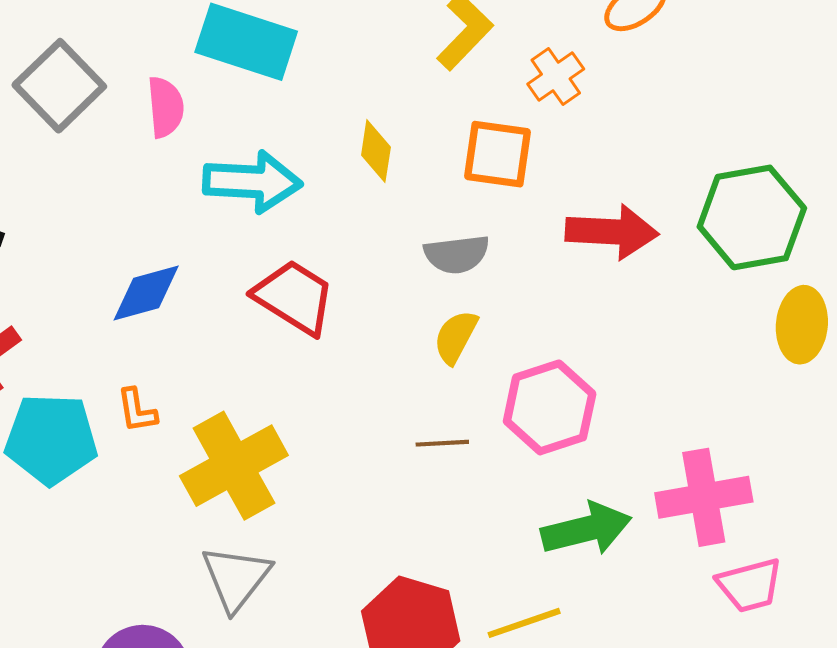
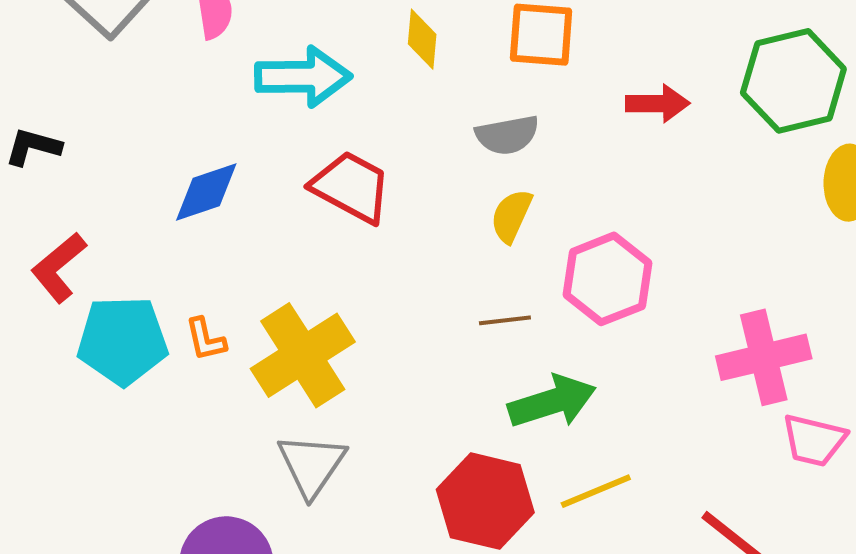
red arrow: (612, 232) -> (658, 103), size x0.7
orange L-shape: (137, 410) -> (206, 339), moved
green arrow: (586, 529) -> (552, 402), moved
pink trapezoid: (750, 585) -> (814, 440), turned 32

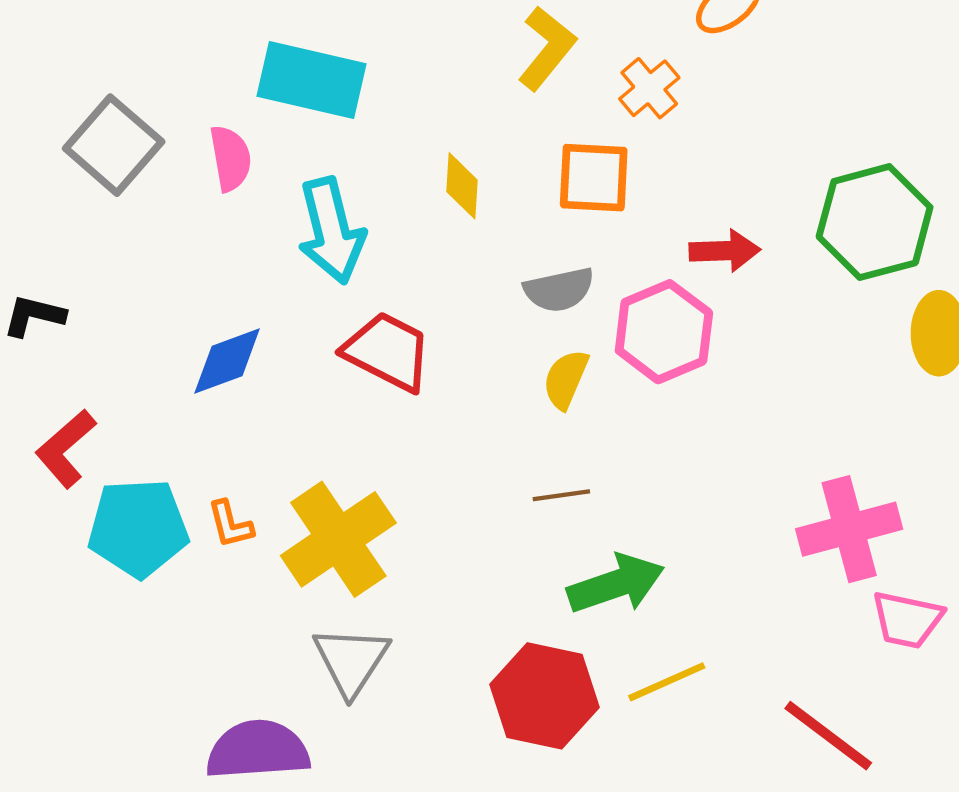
cyan arrow: (303, 77) -> (331, 231), turned 78
pink hexagon: (608, 279) -> (664, 332), moved

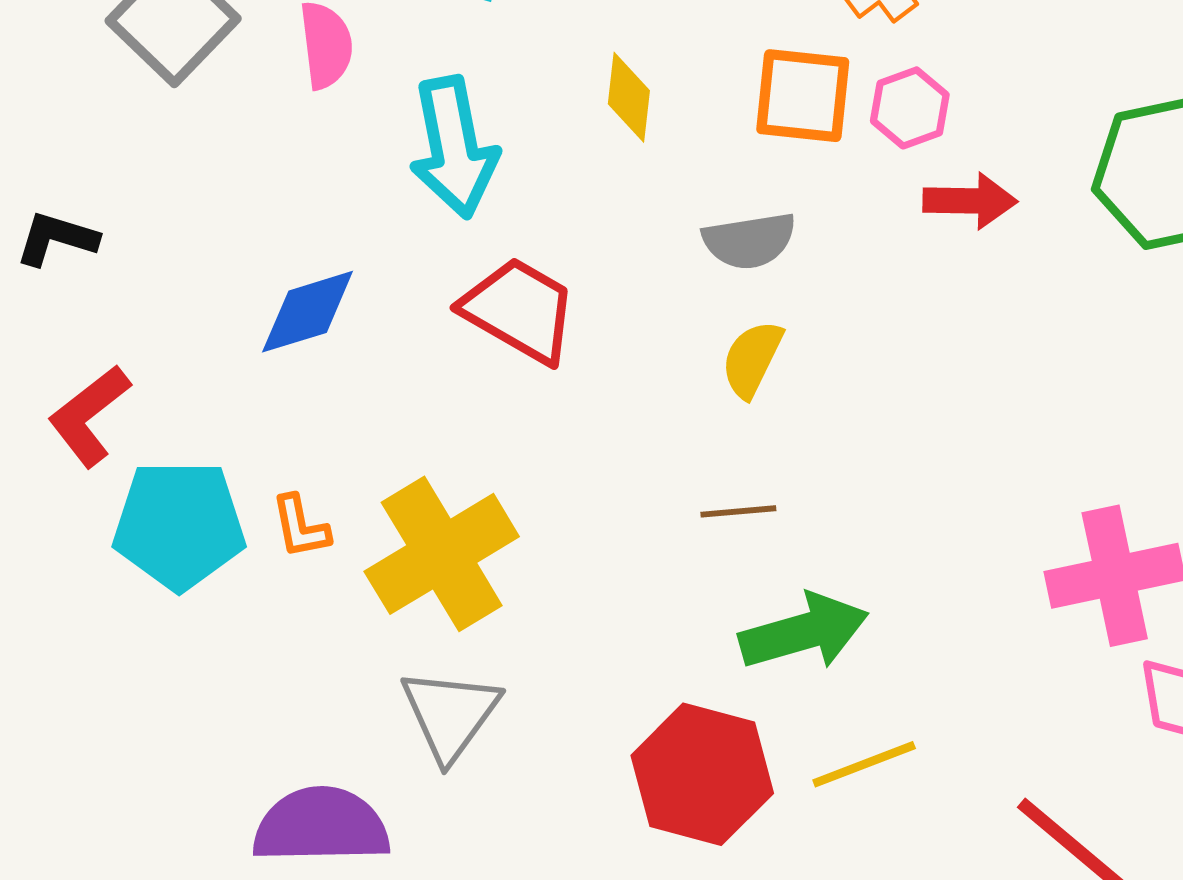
pink hexagon: (664, 332) -> (910, 108), moved, size x0.6

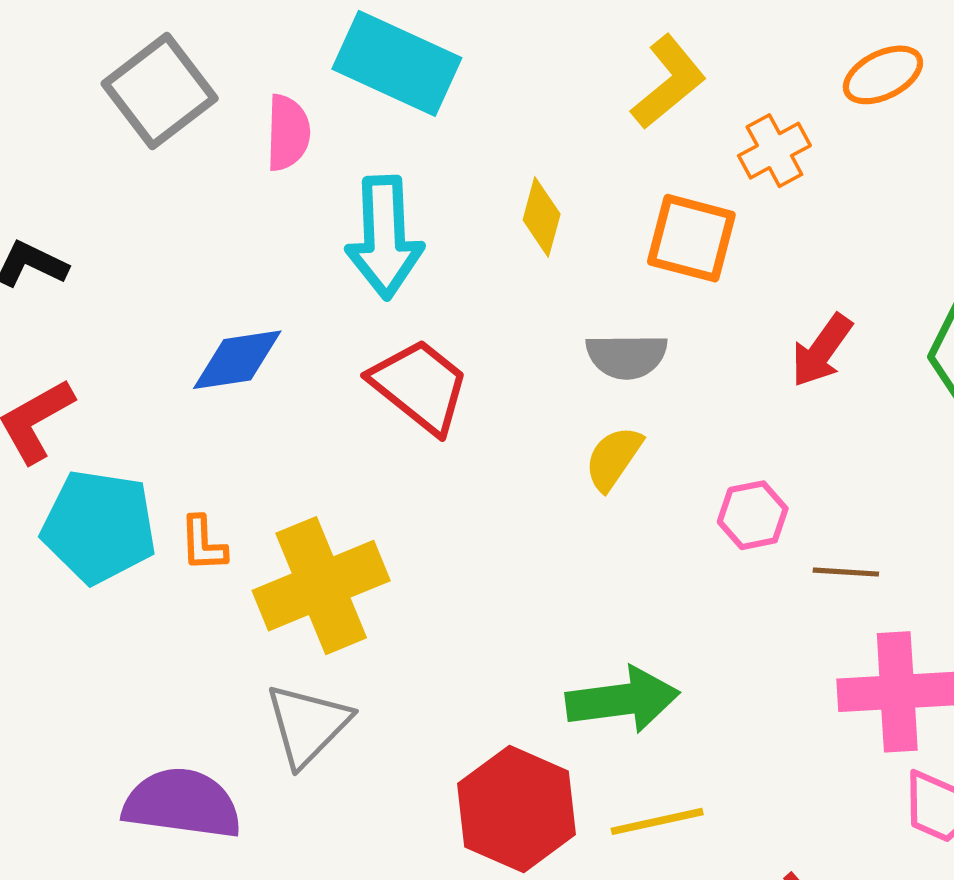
pink hexagon: (910, 108) -> (753, 515), moved
red arrow: (970, 201) -> (822, 351), turned 116
brown line: (738, 511) -> (846, 572), moved

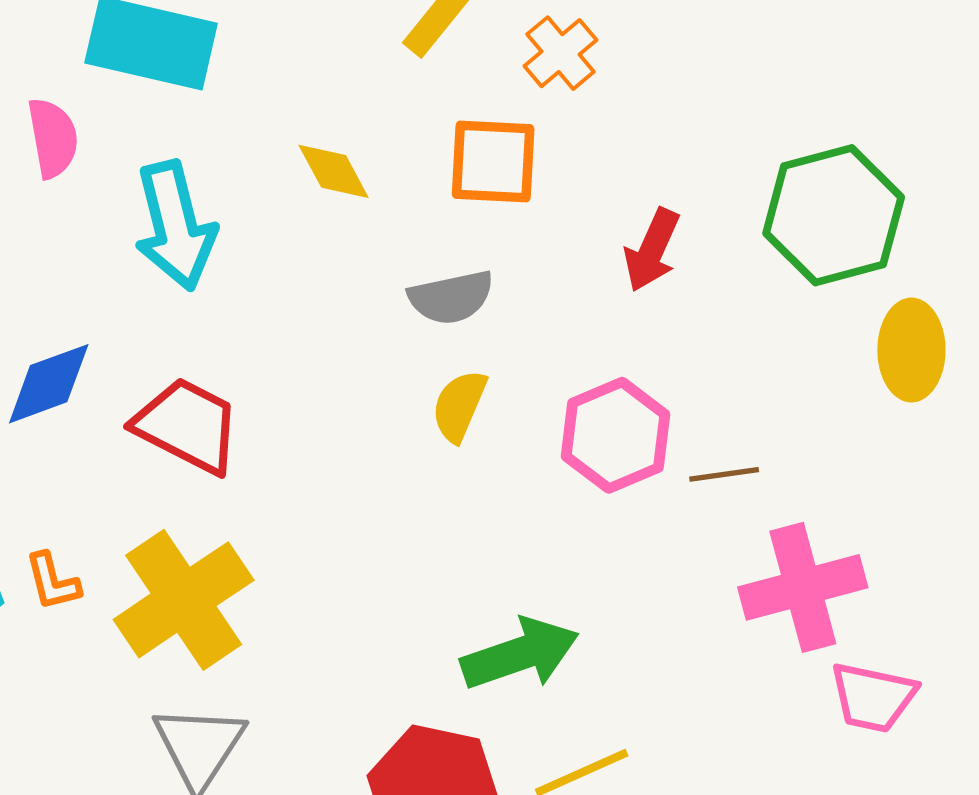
yellow diamond: (542, 217) -> (334, 171), turned -32
red trapezoid: (420, 386) -> (187, 426), moved
pink hexagon: (753, 515) -> (616, 435), size x1.5

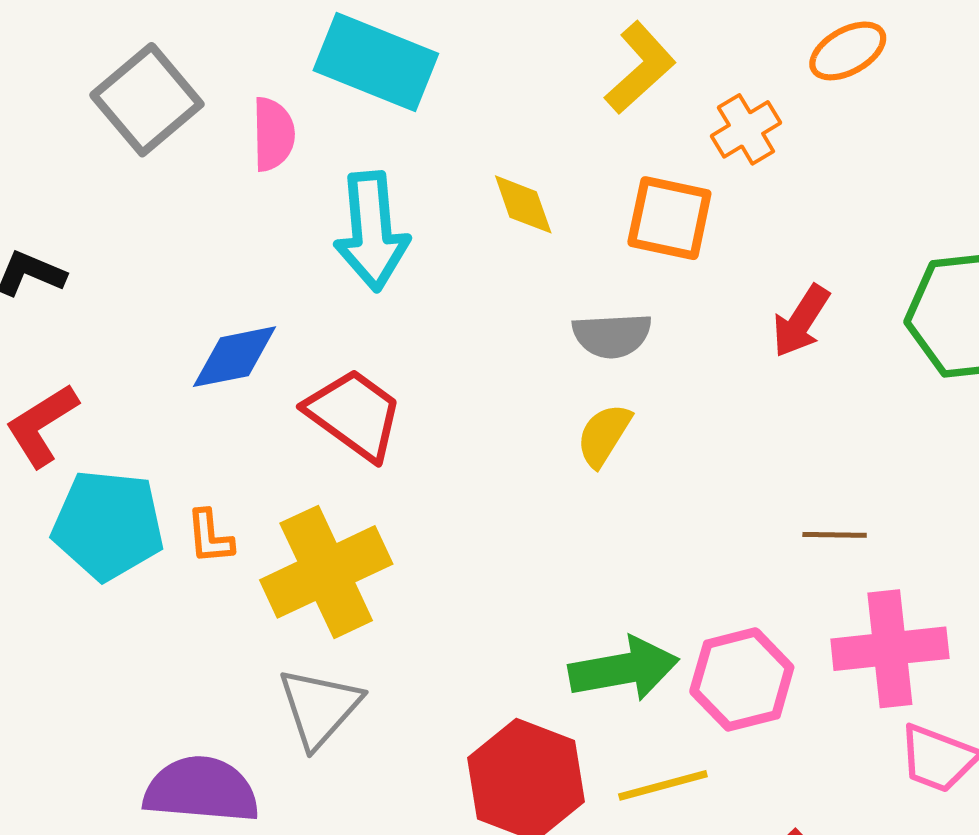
pink hexagon: (616, 435) -> (742, 679), moved

